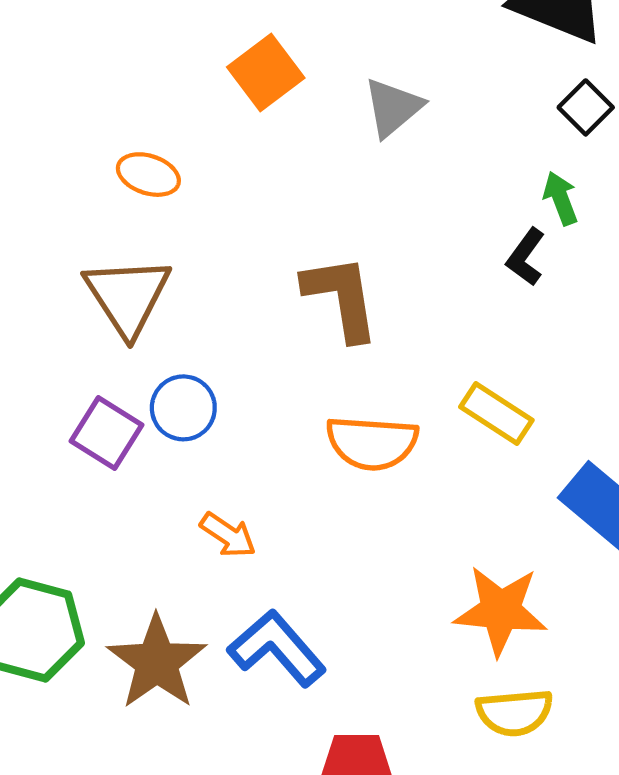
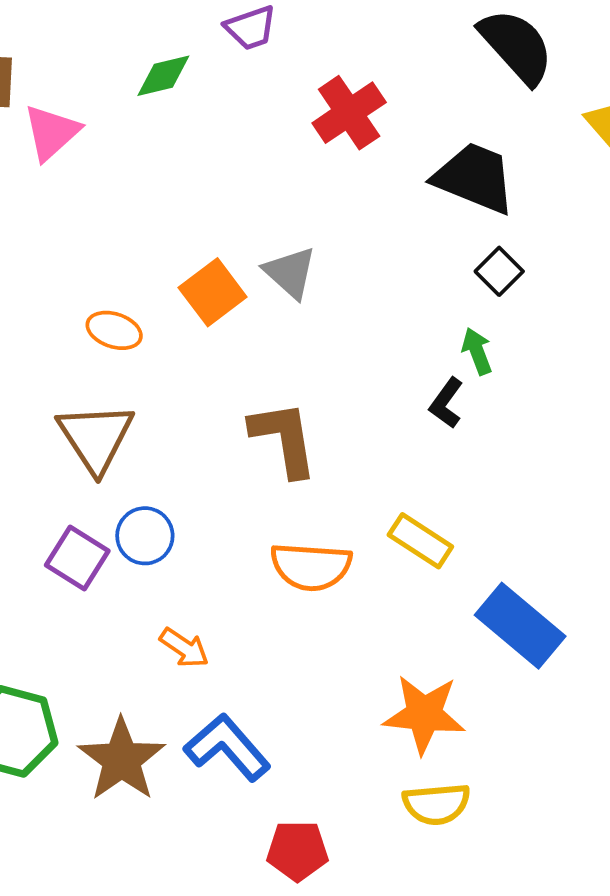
orange square: (266, 73) -> (213, 292), moved
gray triangle: (393, 107) -> (290, 273), moved, turned -38

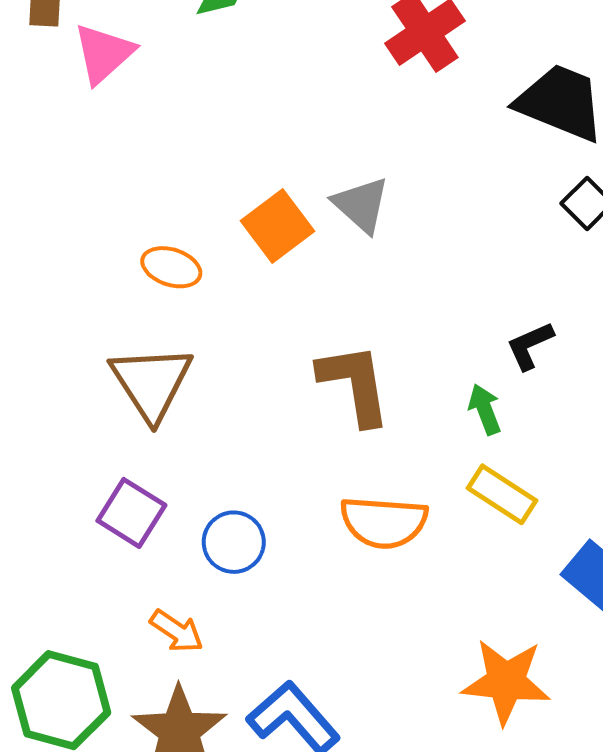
green arrow: (477, 351) -> (485, 409), moved
black L-shape: (446, 403) -> (530, 346), turned 30
blue circle: (145, 536) -> (234, 542), moved
orange arrow: (184, 648) -> (177, 631), moved

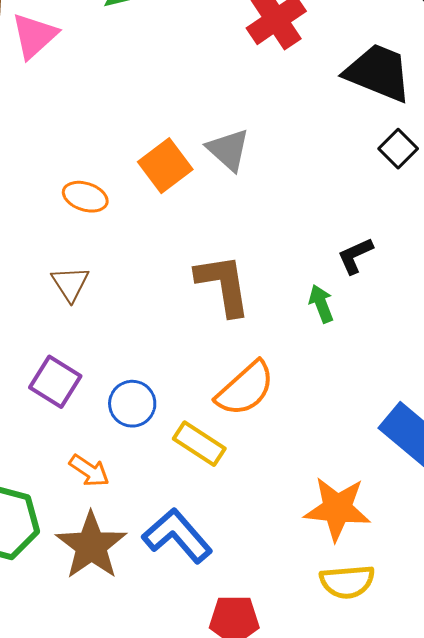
brown triangle: (151, 383) -> (70, 284), size x0.6
yellow rectangle: (502, 494) -> (199, 444), moved
orange semicircle: (384, 522) -> (245, 389), turned -46

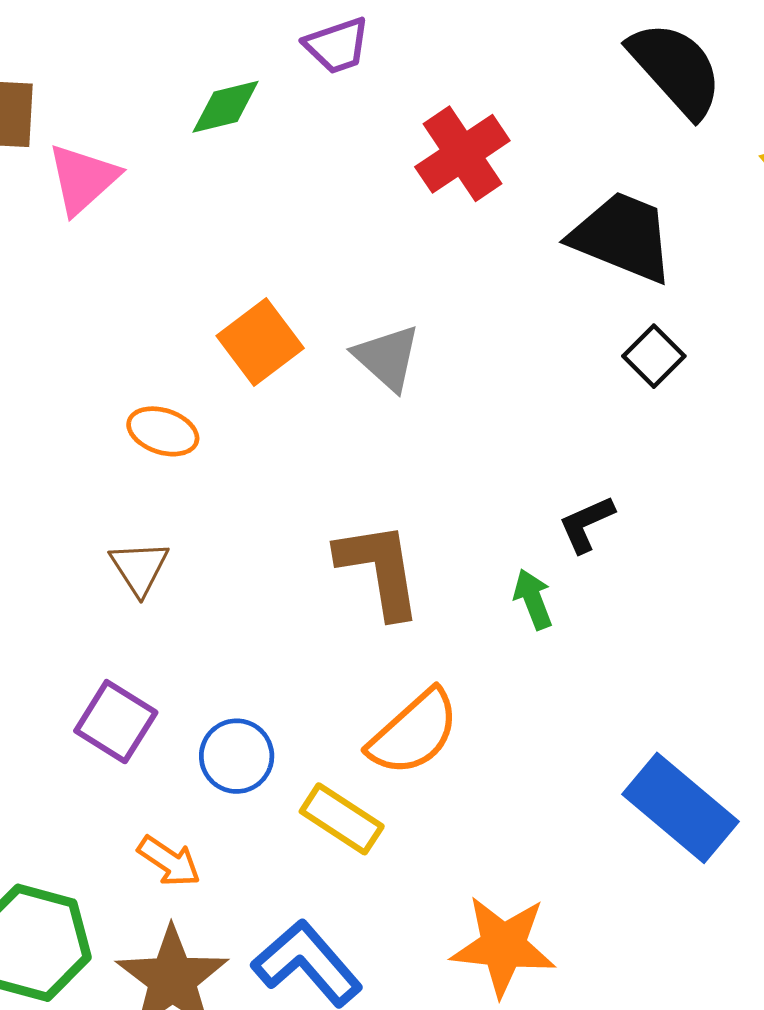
orange square: (165, 166) -> (260, 342), moved
orange star: (337, 509) -> (503, 946), moved

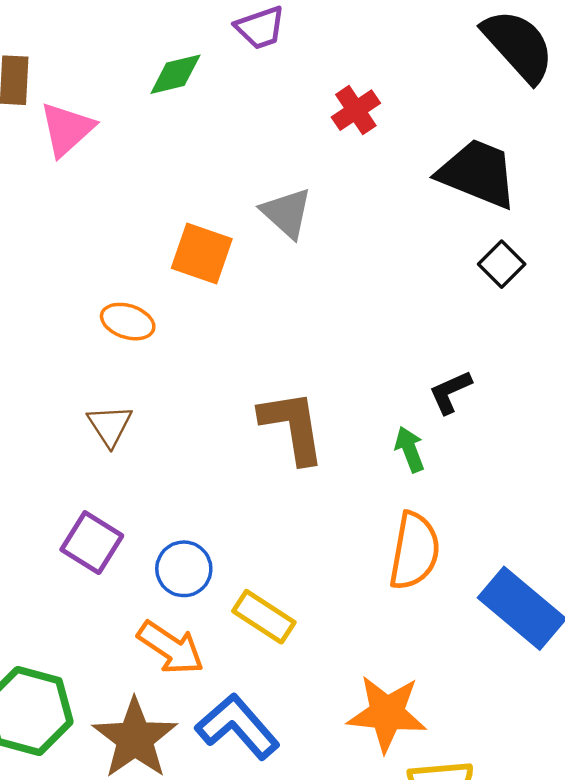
red cross: (462, 154) -> (356, 110), size x0.7
orange square: (260, 342) -> (202, 253), turned -34
gray triangle: (387, 358) -> (287, 213), moved
orange semicircle: (414, 733) -> (414, 551), moved, turned -38
orange arrow: (169, 861) -> (171, 648), moved, size x1.4

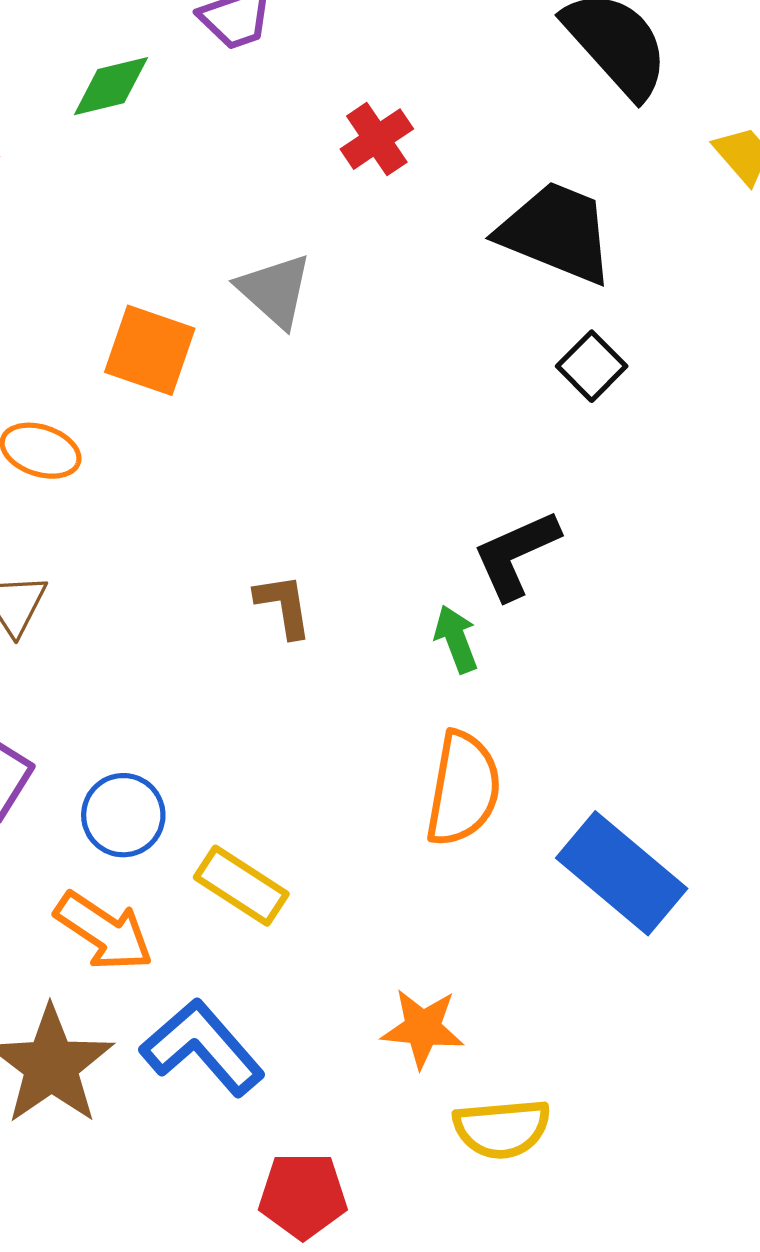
black L-shape: (450, 392) -> (516, 555), size x1.4
brown L-shape: (293, 427) -> (284, 606), size x0.6
orange star: (387, 713) -> (423, 1028), size x0.7

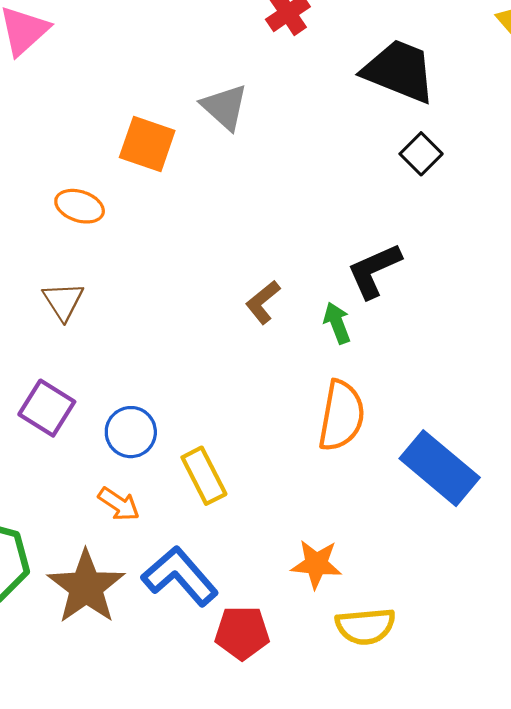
brown L-shape: (284, 606) -> (263, 302), moved, turned -120
yellow rectangle: (241, 886) -> (204, 476), turned 30
orange arrow: (104, 931) -> (119, 504), size x0.7
red pentagon: (303, 1195) -> (242, 633), moved

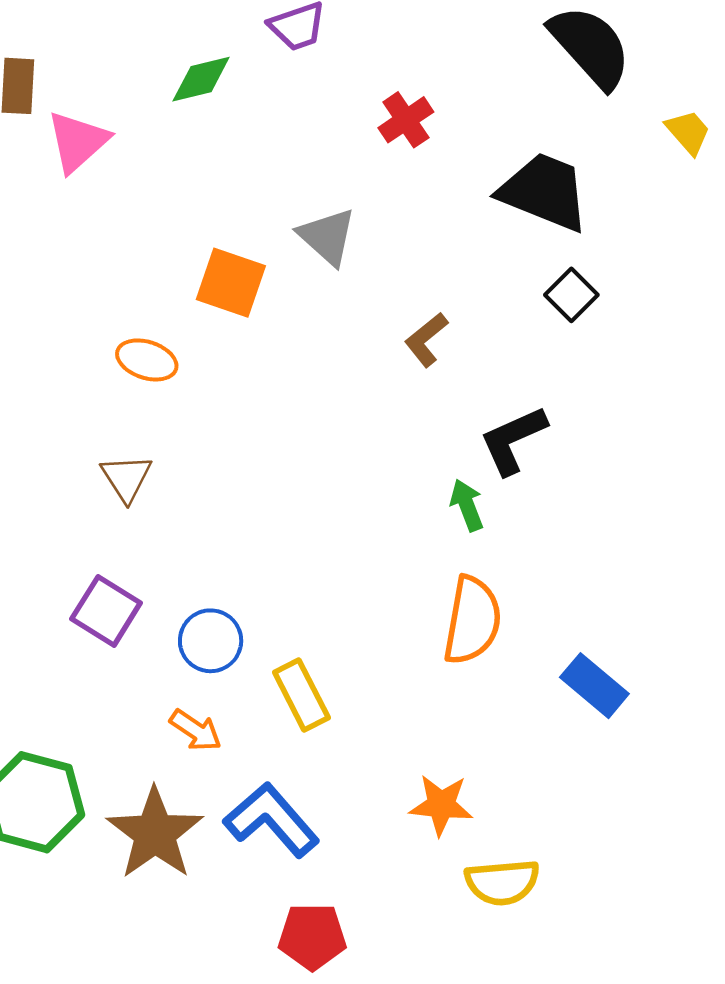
brown L-shape: (263, 302) -> (426, 340), moved
blue rectangle: (440, 468) -> (594, 686), size x0.7
red pentagon: (242, 633) -> (312, 937), moved

